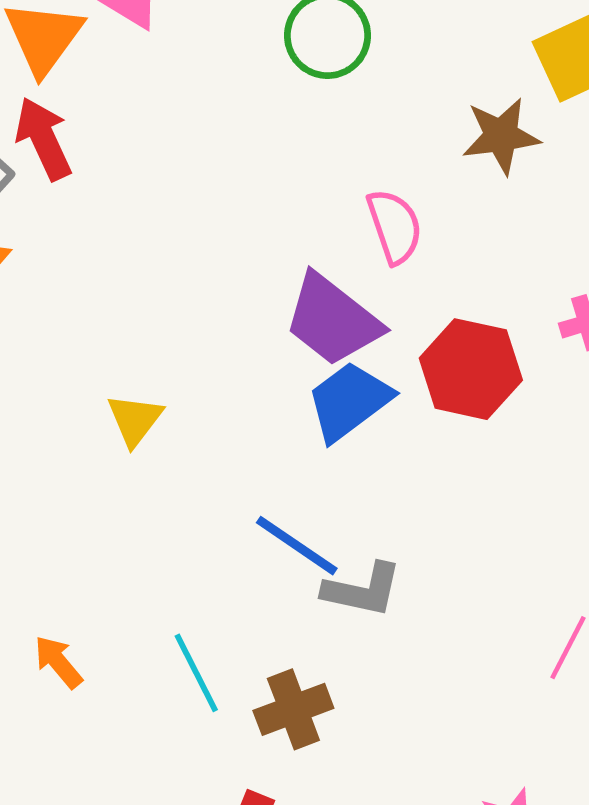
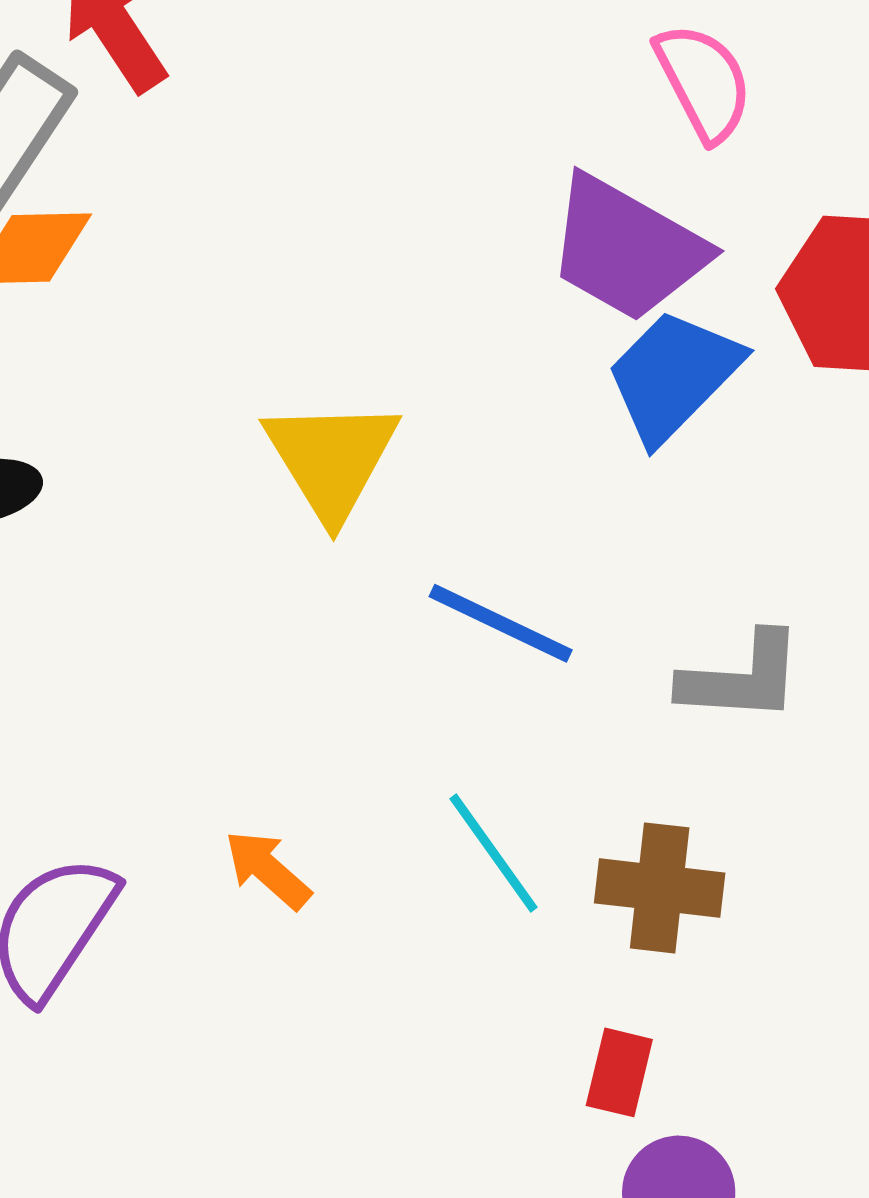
yellow triangle: (135, 420) -> (331, 459), size x1.5
blue line: (297, 546) -> (501, 623), moved
brown cross: (293, 709) -> (660, 888), turned 36

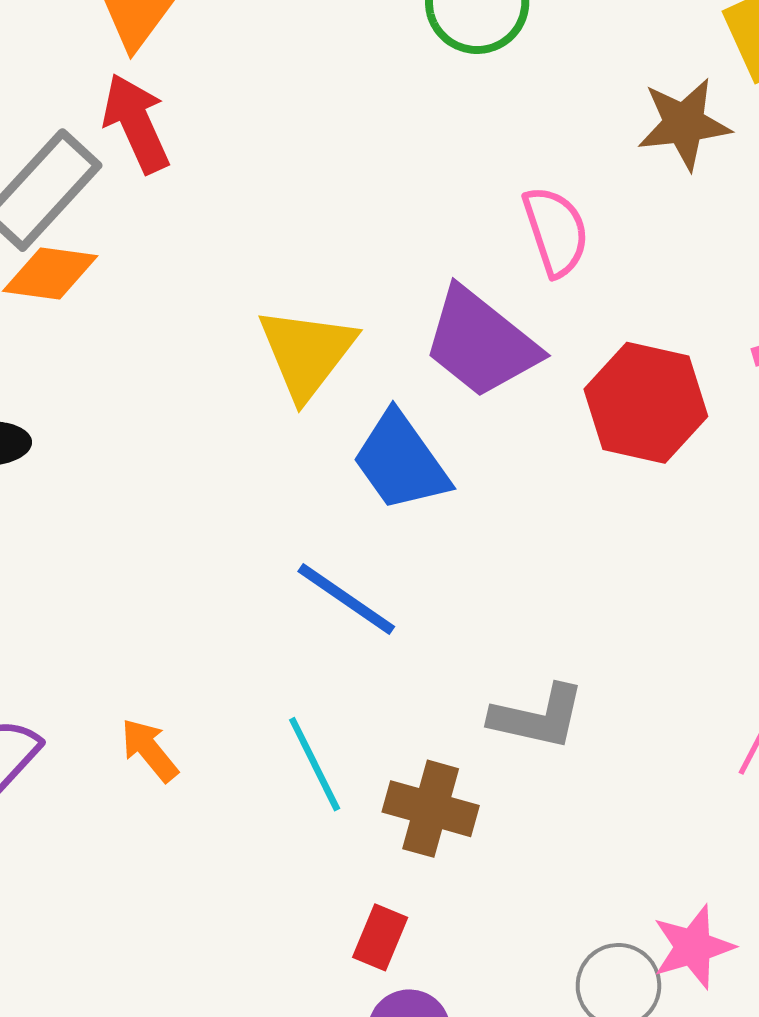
blue trapezoid: (673, 376) -> (401, 461), moved, turned -89
yellow triangle: (331, 459) -> (307, 353), moved
gray L-shape: (742, 678) -> (538, 717), moved

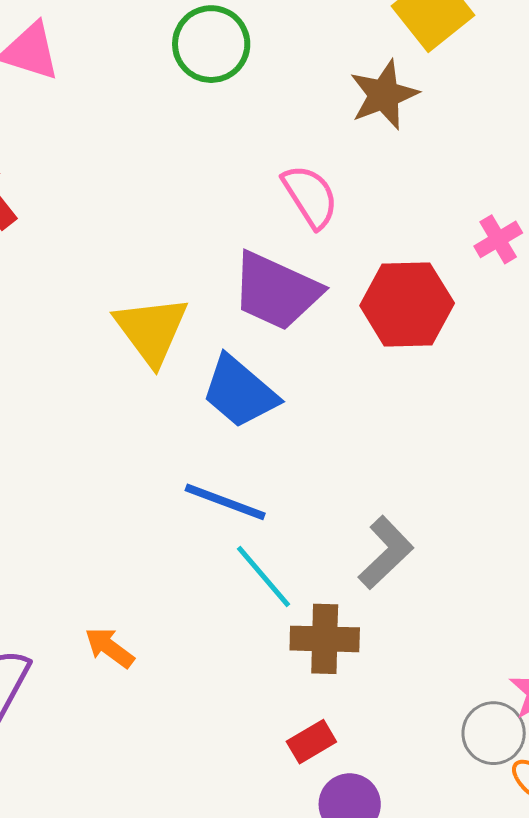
gray L-shape: (538, 717) -> (386, 553), turned -42
cyan line: (315, 764) -> (263, 576), moved
red rectangle: (380, 937) -> (311, 742), turned 51

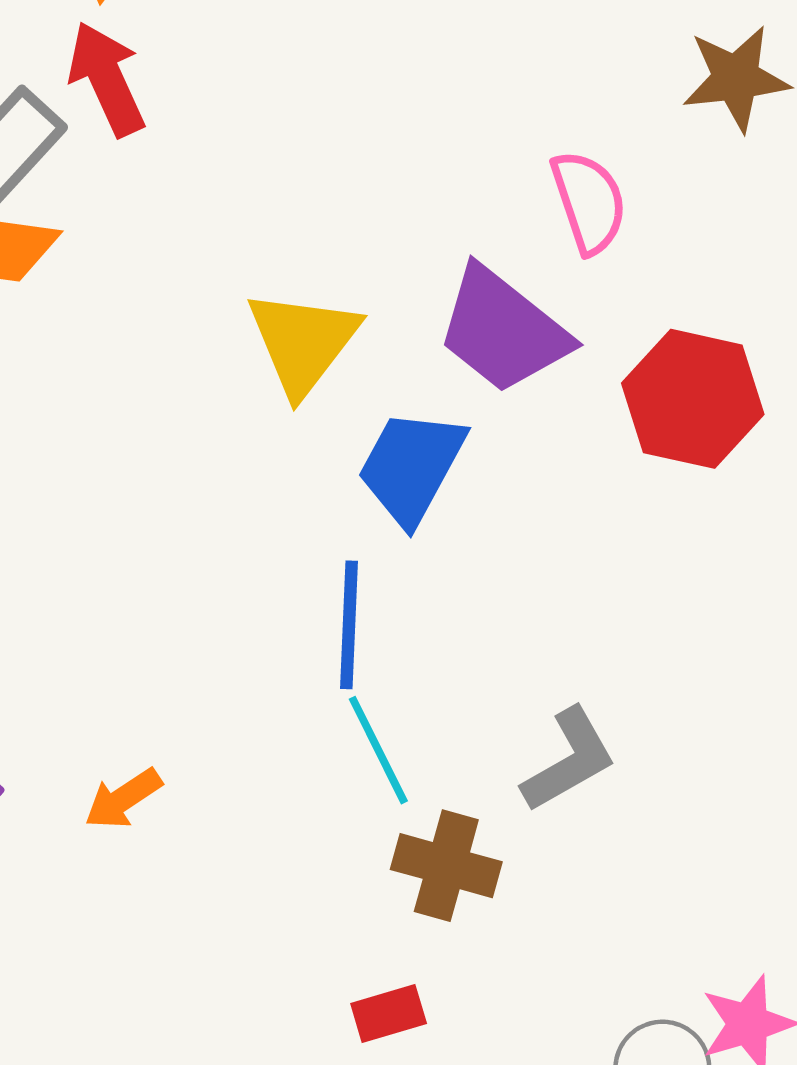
blue trapezoid: (240, 392) -> (411, 467), turned 64
blue line: (225, 502) -> (349, 625), turned 58
orange arrow: (110, 648) -> (123, 799), turned -84

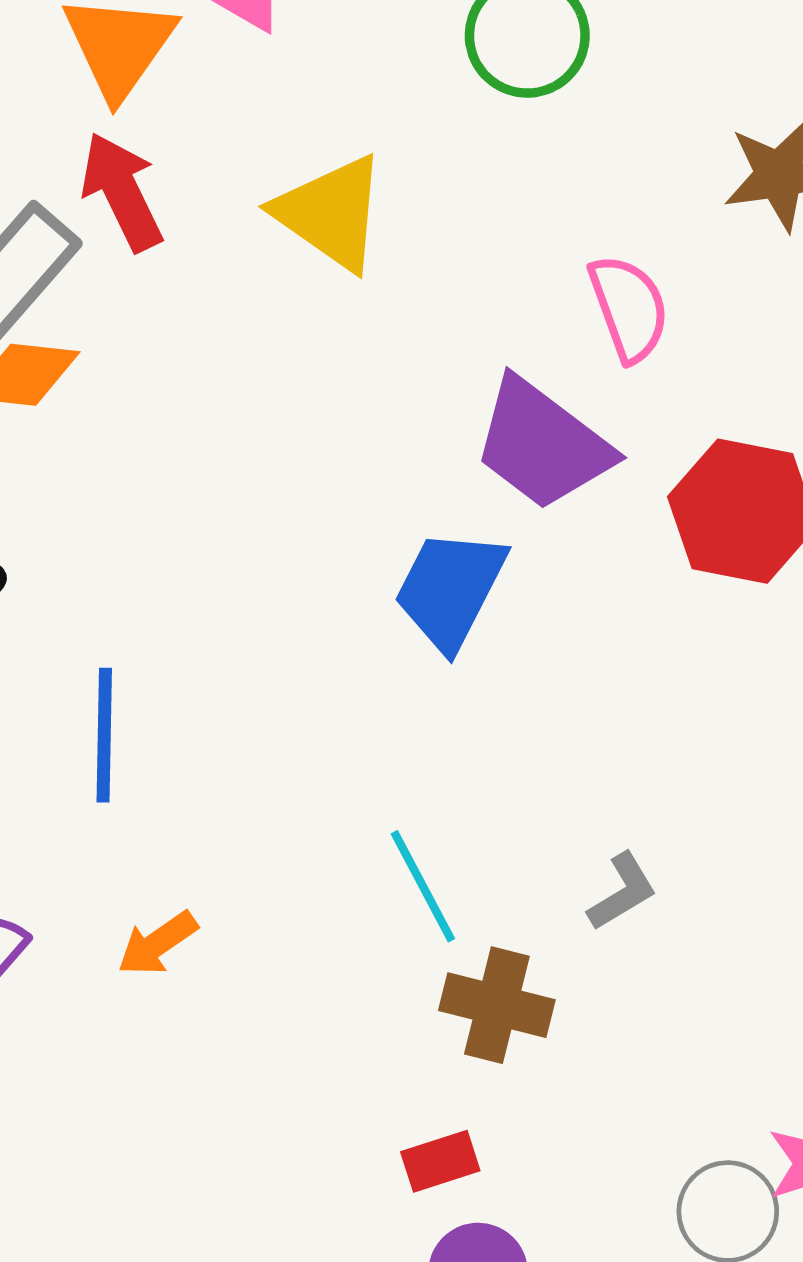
yellow triangle: (303, 342) -> (331, 213), moved, turned -31
blue line: (349, 625) -> (104, 735), moved
gray L-shape: (569, 760) -> (622, 892), size x0.7

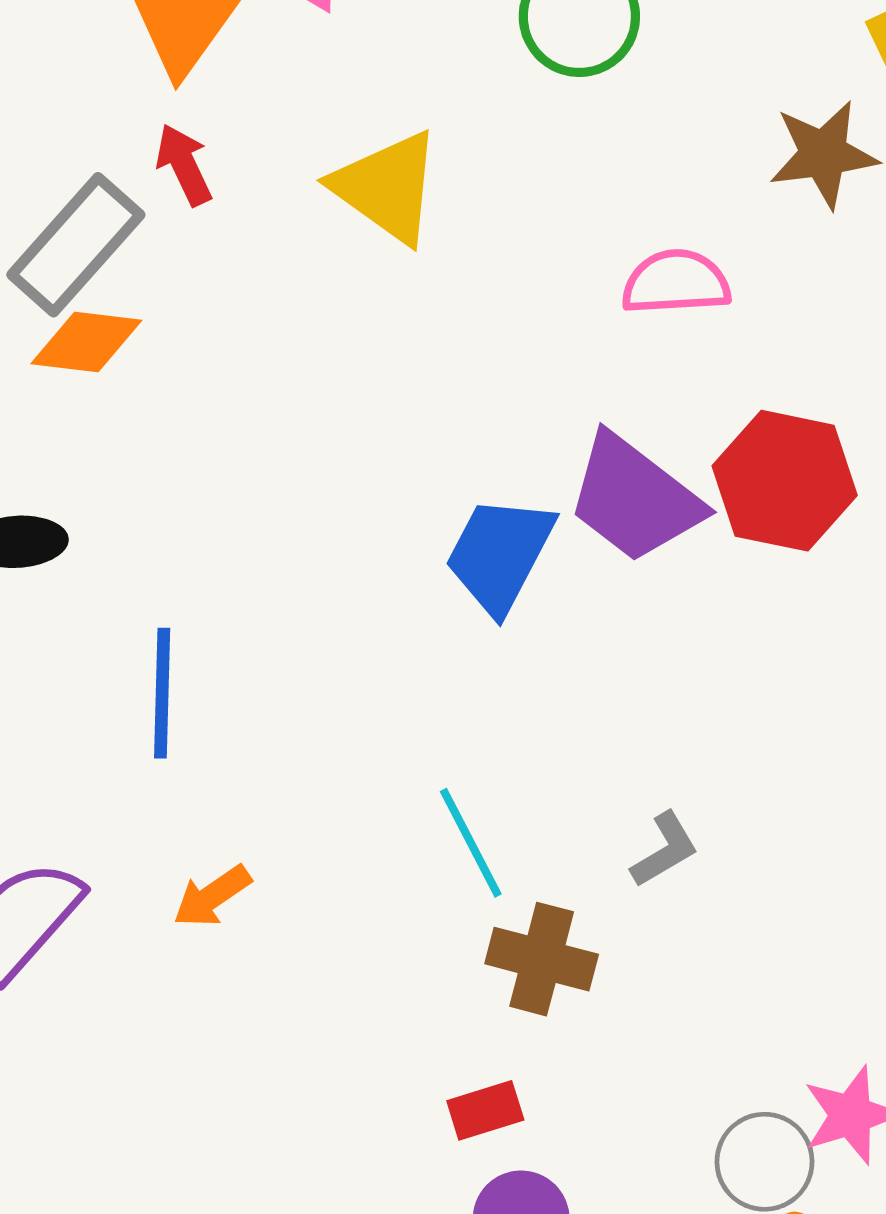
red arrow: (122, 192) -> (184, 165), size x0.7
pink semicircle: (629, 308) -> (676, 282), turned -74
purple trapezoid: (542, 444) -> (635, 498), moved

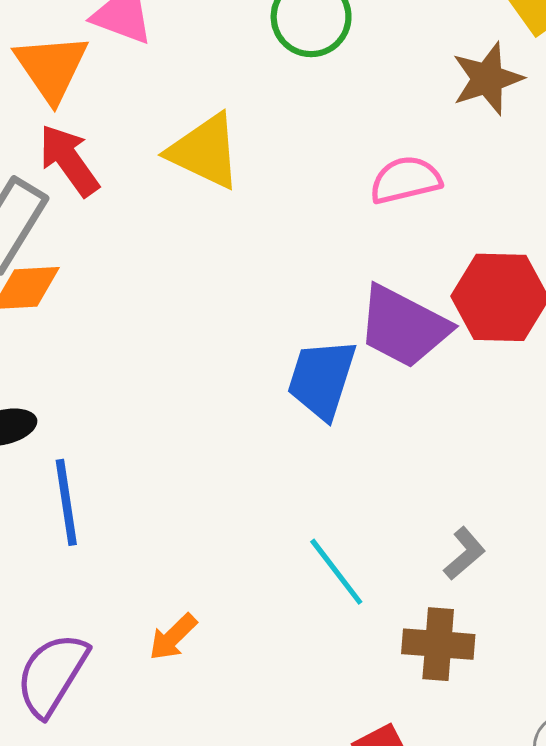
red arrow: (184, 165) -> (69, 160), size x1.4
blue line: (162, 693) -> (66, 502), moved
brown cross: (542, 959) -> (438, 644), moved

